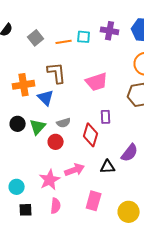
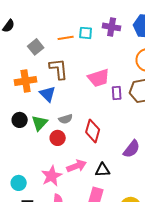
gray square: (36, 38) -> (36, 47), moved
purple rectangle: (106, 117) -> (117, 93), moved
black triangle: (108, 167) -> (103, 170), moved

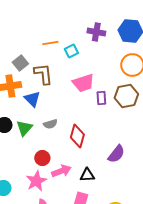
cyan square: (86, 33) -> (71, 51), moved, turned -32
gray square: (36, 47) -> (20, 63), moved
red circle: (58, 138) -> (42, 158), moved

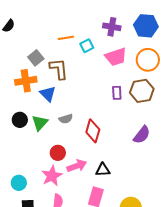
pink trapezoid: (83, 83) -> (116, 57), moved
purple semicircle: (116, 154) -> (142, 135), moved

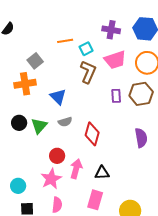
brown L-shape: (59, 69) -> (88, 72), moved, turned 30
blue triangle: (48, 94) -> (58, 97), moved
purple semicircle: (142, 135) -> (141, 138), turned -48
pink arrow: (77, 166) -> (76, 169), turned -54

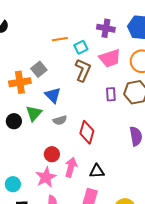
gray square: (35, 61) -> (39, 69), moved
green triangle: (39, 126) -> (34, 113), moved

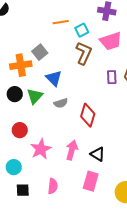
black circle: (14, 121) -> (15, 94), moved
red circle: (52, 154) -> (20, 130), moved
black triangle: (97, 171) -> (98, 154), turned 35
pink star: (46, 177) -> (41, 149), moved

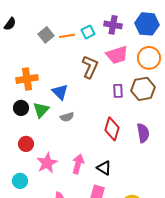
cyan square: (82, 30) -> (88, 32), moved
gray square: (40, 52) -> (46, 35), moved
red diamond: (88, 115) -> (112, 129), moved

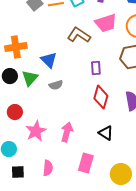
brown L-shape: (90, 67) -> (79, 35), turned -80
purple rectangle: (118, 91) -> (96, 68), moved
black triangle: (104, 168) -> (106, 133), moved

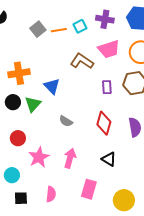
purple rectangle: (96, 68) -> (107, 87), moved
gray semicircle: (56, 85) -> (66, 121), moved, turned 48

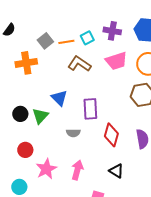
brown L-shape: (82, 61) -> (79, 64), moved
orange cross: (19, 73) -> (26, 63), moved
purple rectangle: (107, 87) -> (90, 109), moved, size x1.5
gray semicircle: (66, 121) -> (73, 133), turned -32

